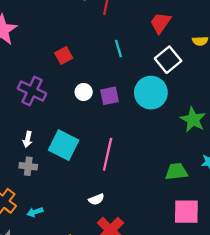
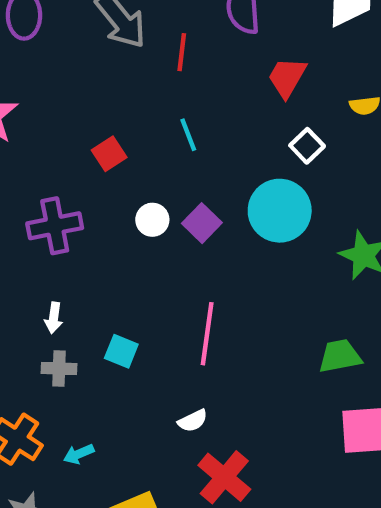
cyan line: (118, 49) -> (188, 135), moved
white square: (168, 60) -> (307, 146), size x0.7
purple cross: (32, 91) -> (55, 226), turned -32
purple square: (109, 96) -> (202, 223), turned -30
cyan square: (64, 145) -> (121, 351), moved, size x0.6

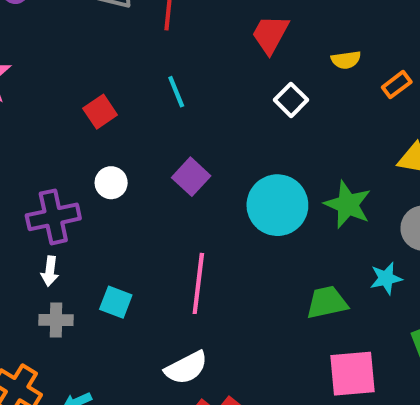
cyan circle: (280, 211) -> (277, 205), moved
white circle: (152, 220) -> (111, 183), moved
purple cross: (55, 226) -> (53, 217), moved
white semicircle: (193, 421) -> (186, 368), size x1.5

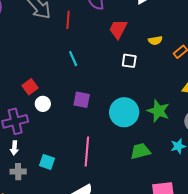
white square: (291, 100) -> (129, 61), turned -35
red square: (100, 112) -> (30, 87), moved
purple square: (191, 177) -> (82, 100), turned -30
green trapezoid: (327, 302) -> (140, 151), moved

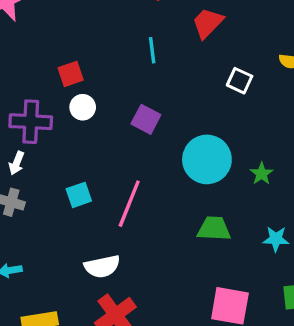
red trapezoid: (118, 29) -> (208, 23), moved
green star: (158, 111) -> (262, 174), size x0.6
cyan square: (47, 162) -> (79, 195), moved, turned 35

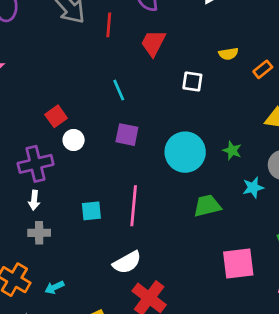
cyan line: (152, 50) -> (119, 90), moved
cyan square: (79, 195) -> (91, 211), turned 30
cyan star: (276, 239) -> (253, 188), moved

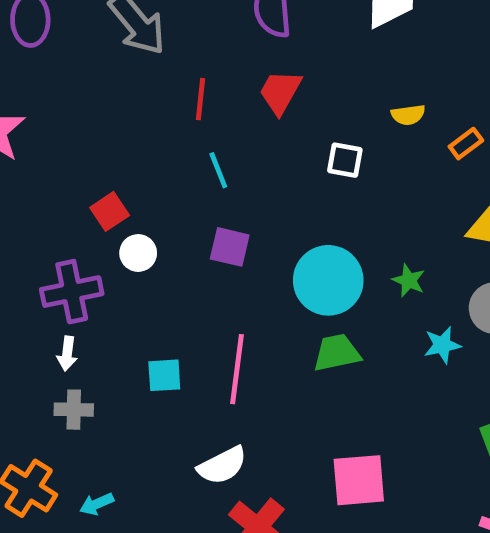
red line: (109, 25) -> (200, 99), moved
green trapezoid: (207, 206) -> (337, 353), moved
pink square: (238, 263) -> (359, 480), moved

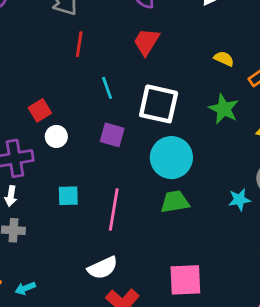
red line: (200, 99) -> (79, 44), moved
yellow semicircle: (408, 115) -> (224, 59), turned -150
white square: (345, 160) -> (159, 104), moved, size x1.8
green star: (409, 280) -> (224, 109), moved, size x1.5
cyan square: (164, 375) -> (68, 196), moved

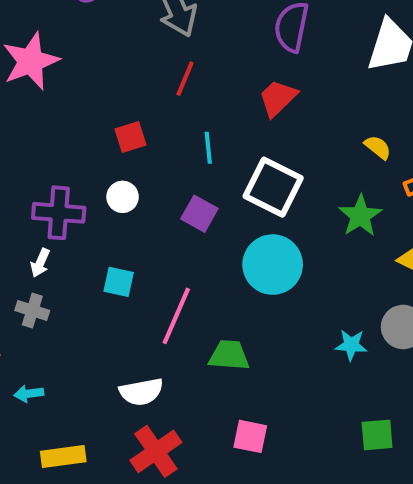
red square: (40, 110) -> (130, 137), moved
green trapezoid: (175, 202) -> (229, 355), moved
pink square: (185, 280) -> (250, 436), size x0.7

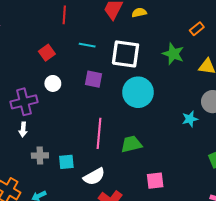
yellow semicircle: (378, 147) -> (139, 13), moved, turned -32
cyan line: (208, 148) -> (87, 45), turned -56
cyan square: (119, 282) -> (66, 162), moved
gray cross: (32, 311) -> (40, 155), moved

